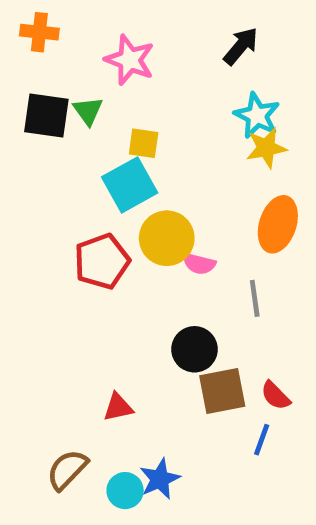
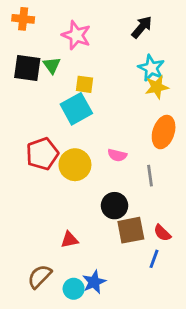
yellow circle: (167, 238) -> (75, 165), moved
red pentagon: (102, 261) -> (42, 154), moved

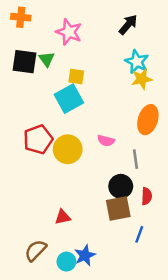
black circle: (114, 206) -> (121, 186), moved
red semicircle: (162, 233) -> (147, 196), moved, turned -133

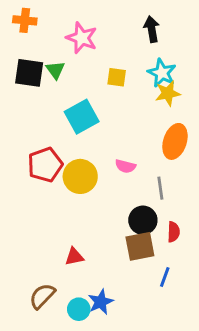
black arrow: (128, 25) -> (152, 29), turned -50
yellow square: (76, 76) -> (117, 77), moved

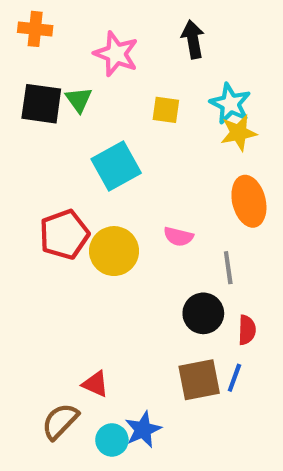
black arrow: (152, 29) -> (193, 39), moved
orange ellipse: (175, 141) -> (249, 201), turned -32
brown square: (140, 246) -> (199, 380), moved
red triangle: (74, 257) -> (95, 384), moved, turned 36
blue line: (165, 277) -> (234, 378), moved

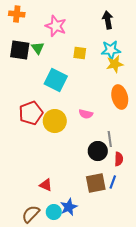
black arrow: (193, 39) -> (108, 20), moved
cyan star: (230, 104) -> (111, 50), turned -30
cyan square: (116, 166) -> (56, 80), turned -35
gray line: (228, 268) -> (110, 139), moved
brown semicircle: (60, 421) -> (31, 214), moved

